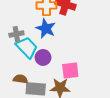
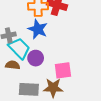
brown semicircle: (20, 79) -> (13, 65), moved

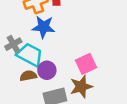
purple circle: (36, 58) -> (47, 70), moved

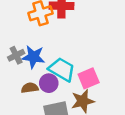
blue star: (43, 27) -> (33, 57), moved
cyan trapezoid: (30, 55) -> (62, 69), moved

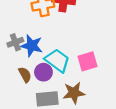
pink square: (89, 78) -> (88, 61), moved
brown semicircle: (30, 88) -> (25, 75), turned 63

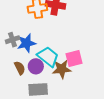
blue star: (32, 46) -> (26, 43), turned -30
brown star: (74, 93) -> (62, 69), moved

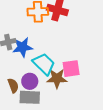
purple circle: (36, 66) -> (30, 81), moved
brown semicircle: (20, 68) -> (13, 86), moved

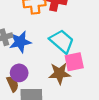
cyan trapezoid: (44, 64) -> (62, 41), moved
purple circle: (30, 81) -> (19, 73), moved

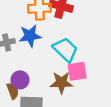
blue star: (20, 42) -> (30, 36), moved

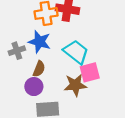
blue star: (30, 36) -> (40, 42), turned 30
brown semicircle: (13, 91) -> (39, 69), moved, turned 49

